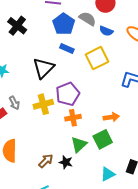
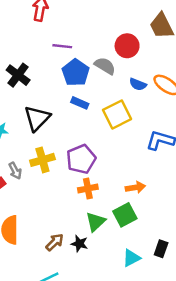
blue semicircle: (106, 31) -> (138, 84), moved
black triangle: (44, 68) -> (37, 118), moved
yellow cross: (43, 104) -> (42, 160), moved

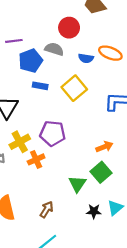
blue pentagon: (76, 73) -> (31, 61), turned 30
purple pentagon: (81, 159) -> (53, 133), turned -30
orange cross: (88, 188) -> (36, 159), moved
black star: (79, 244) -> (94, 211), moved

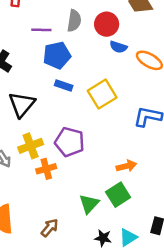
gray semicircle: (54, 49) -> (74, 21), moved, turned 72
blue semicircle: (86, 58) -> (118, 47), moved

